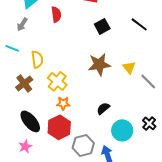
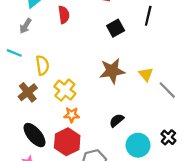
black line: (139, 24) -> (148, 16), moved, turned 66

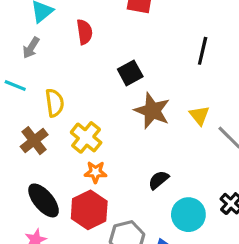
black line: (148, 16) -> (203, 51), moved
black square: (116, 28) -> (130, 73), moved
brown star: (112, 71) -> (152, 111), turned 30

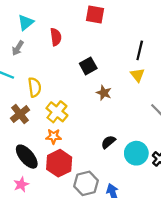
brown star: (152, 111) -> (104, 93), size x0.6
yellow triangle: (199, 115) -> (137, 75), moved
orange star: (96, 172) -> (54, 136), moved
cyan circle: (188, 215) -> (136, 153), moved

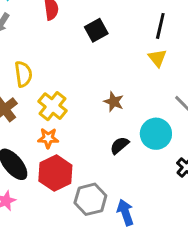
black square: (88, 66) -> (96, 30), moved
brown star: (104, 93) -> (114, 102), moved
cyan circle: (136, 153) -> (156, 134), moved

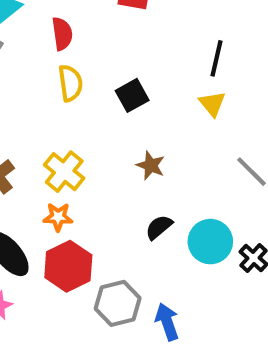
black square: (96, 30) -> (132, 95), moved
yellow semicircle: (23, 74) -> (70, 83), moved
cyan circle: (156, 134) -> (210, 242), moved

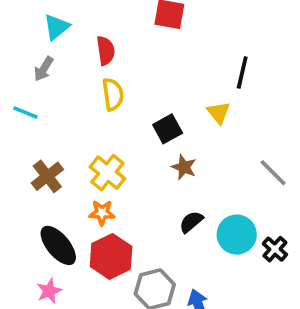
black square: (132, 95) -> (168, 129), moved
yellow triangle: (212, 104) -> (218, 113), moved

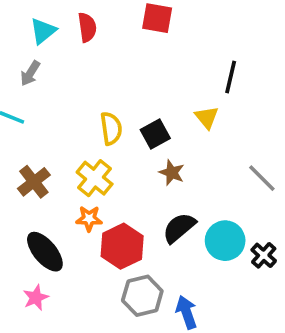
red semicircle: (106, 51) -> (87, 27), moved
yellow semicircle: (113, 94) -> (111, 128), moved
black semicircle: (191, 222) -> (179, 228), size x1.4
red hexagon: (111, 256) -> (122, 246), moved

